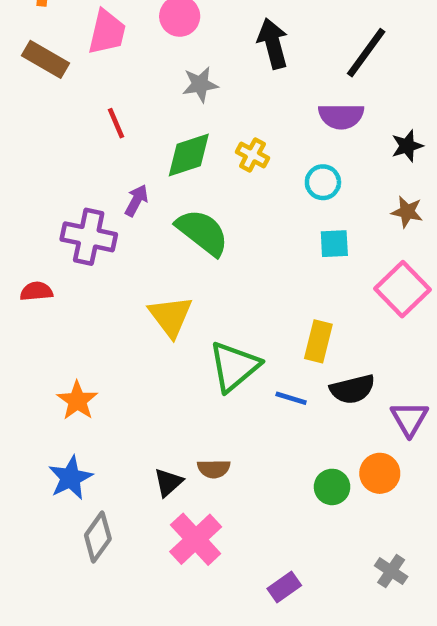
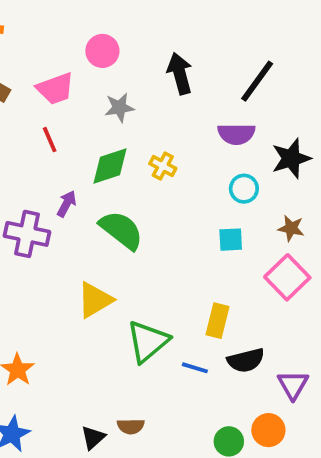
pink trapezoid: (107, 32) -> (55, 89), moved, turned 57
black star: (407, 146) -> (291, 158), size x1.5
cyan circle: (323, 182) -> (244, 189), moved
brown star: (407, 212) -> (291, 228), moved
yellow triangle: (171, 316) -> (95, 300), turned 36

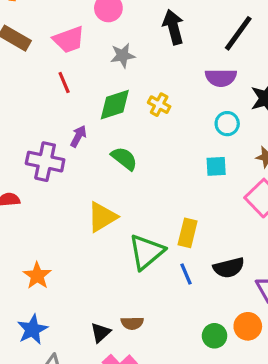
green semicircle: (121, 230) -> (124, 158), size x0.7
yellow rectangle: (218, 321) -> (188, 233), moved
blue line: (195, 368) -> (186, 274), turned 50

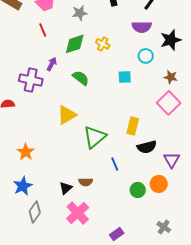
cyan square: (216, 166) -> (125, 77), moved
yellow rectangle: (188, 233) -> (133, 126), moved
blue line: (186, 274) -> (115, 164), moved

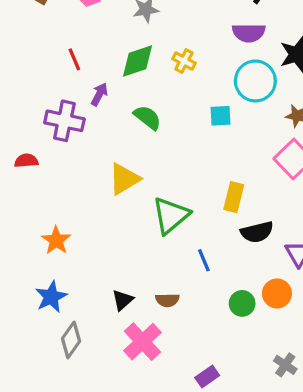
red line: (43, 30) -> (74, 59), moved
cyan circle: (146, 56) -> (255, 81), size x1.6
brown semicircle: (86, 182) -> (167, 300), moved

